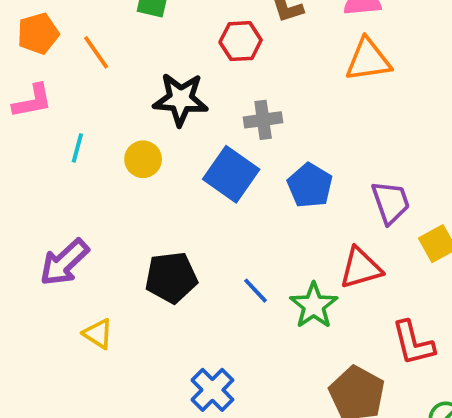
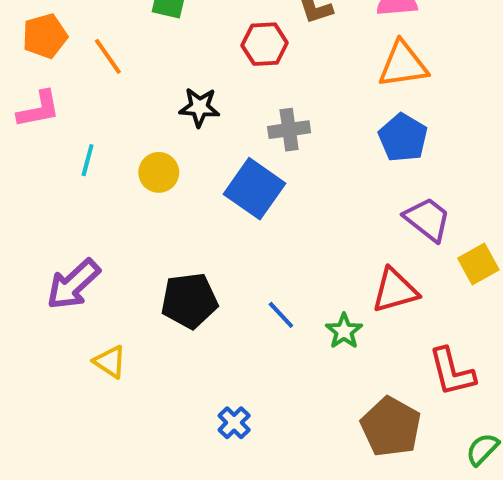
black star: (181, 99) -> (199, 107), size x0.7
blue pentagon: (310, 186) -> (403, 138), moved
purple trapezoid: (391, 202) -> (427, 219), turned -33
green star: (314, 306) -> (344, 331), size x0.7
blue cross: (212, 390) -> (234, 423), size x0.7

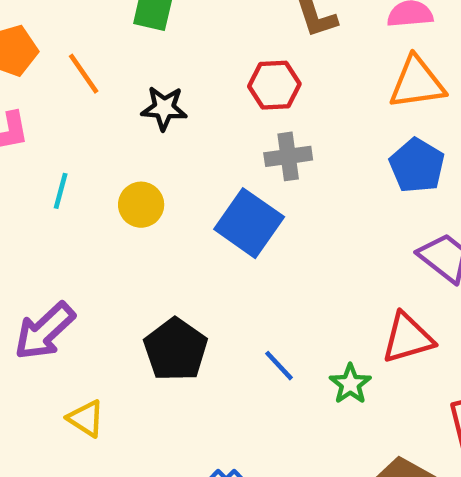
red hexagon: (265, 44) -> (274, 85), moved
black star: (199, 107) -> (164, 108), moved
black pentagon: (189, 301) -> (176, 350), turned -30

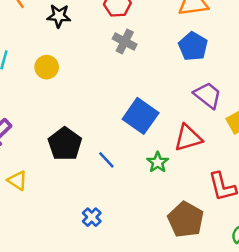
gray cross: (288, 156) -> (125, 42), turned 35
blue square: (249, 223) -> (141, 116), moved
blue line: (279, 366) -> (106, 160), moved

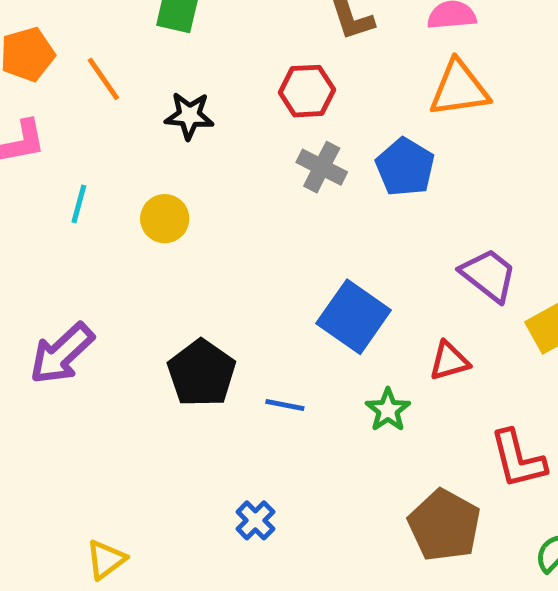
blue pentagon: (193, 46) -> (405, 167), moved
red triangle: (188, 138) -> (449, 361), size x0.7
blue line: (106, 160) -> (285, 405), turned -36
yellow triangle: (17, 181) -> (106, 560), moved, turned 50

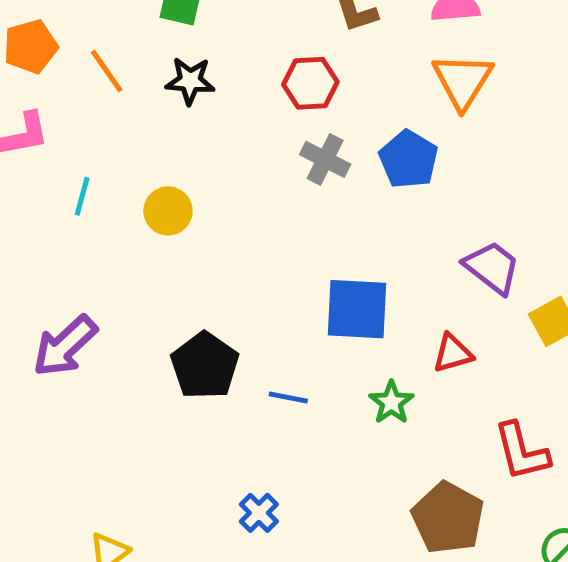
orange triangle: (459, 89) -> (463, 81), turned -50
black star: (189, 116) -> (190, 81), moved
blue square: (354, 317) -> (357, 309), turned -32

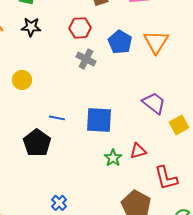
orange triangle: (463, 81) -> (156, 42), moved
blue pentagon: (409, 159) -> (120, 42), moved
red triangle: (453, 353) -> (138, 151), moved
blue line: (288, 398) -> (57, 118), moved

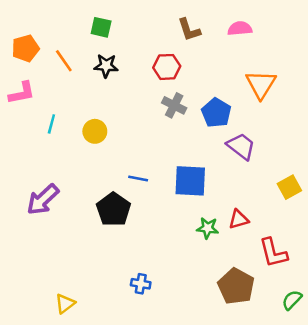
blue pentagon: (120, 42) -> (216, 113), moved
purple trapezoid: (154, 103) -> (241, 146), moved
green star: (113, 158) -> (208, 228), turned -30
blue cross: (59, 203) -> (141, 284), turned -35

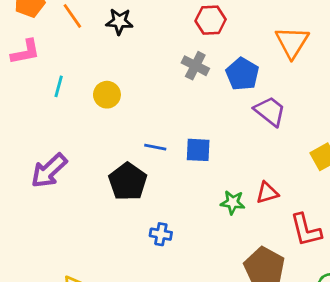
red hexagon: (167, 67) -> (211, 20), moved
blue square: (190, 181) -> (198, 150), moved, size x0.7
blue cross: (141, 284) -> (161, 234), moved

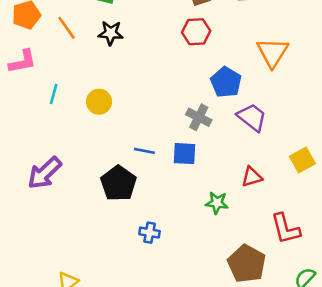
gray cross: (195, 66) -> (199, 117), moved
red triangle: (267, 193) -> (252, 177), moved

